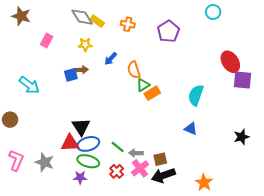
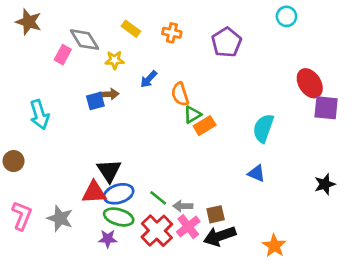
gray diamond: (82, 17) -> (85, 40), moved
cyan arrow: (29, 85) -> (39, 115), turned 35
red cross: (117, 171) -> (157, 231), size x1.6

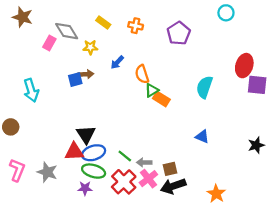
red ellipse: (310, 83) -> (244, 66), turned 50
orange rectangle: (205, 126) -> (161, 99), turned 63
cyan semicircle: (263, 128) -> (204, 87), moved

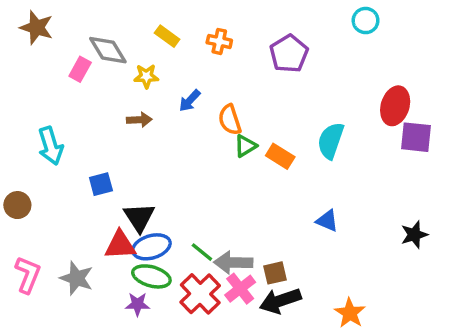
blue square: (75, 80) -> (101, 184), moved
orange rectangle: (161, 99) -> (280, 156), moved
gray arrow: (144, 162) -> (233, 262), size x1.5

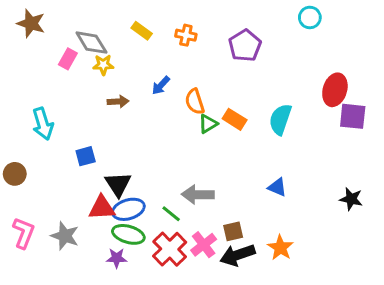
yellow star: (146, 76) -> (103, 65), moved
orange rectangle: (280, 156) -> (235, 119), moved
black star: (414, 235) -> (351, 199), turned 30
gray arrow: (233, 262) -> (198, 195), moved
orange star: (350, 313) -> (280, 248), moved

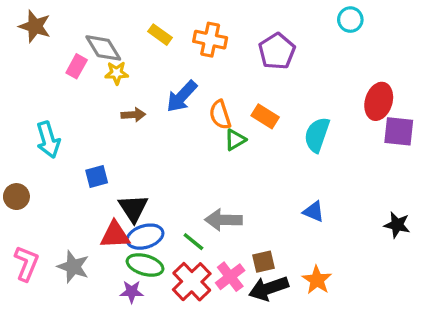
orange cross: (186, 35) -> (210, 40), size x1.4
blue arrow: (161, 85) -> (182, 96), size x1.5
orange rectangle: (235, 119) -> (265, 116), moved

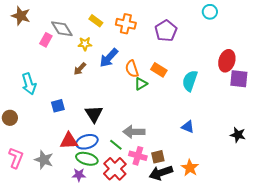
yellow star: (117, 73) -> (85, 44), moved
brown arrow: (133, 115) -> (80, 69), turned 136
black triangle: (133, 208) -> (94, 114), moved
pink cross: (230, 277) -> (138, 156), moved, turned -36

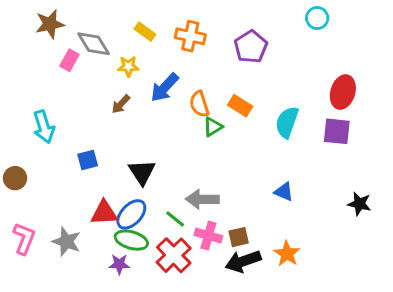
brown star: (21, 16) -> (50, 24), moved, turned -30
purple square: (239, 79) -> (337, 131), moved
blue ellipse: (87, 142) -> (131, 214), turned -30

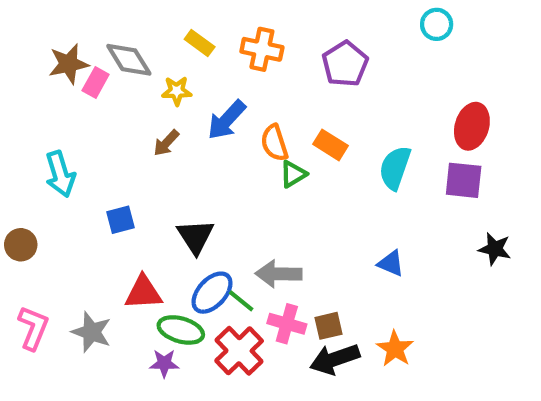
brown star: (50, 24) -> (69, 64), moved
black star: (359, 204) -> (495, 249), moved
blue ellipse: (131, 214) -> (212, 293), moved

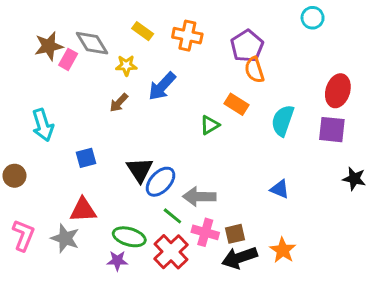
orange semicircle: (274, 143) -> (254, 70), moved
red triangle: (143, 293) -> (83, 210), moved
blue ellipse: (212, 293) -> (161, 182), moved

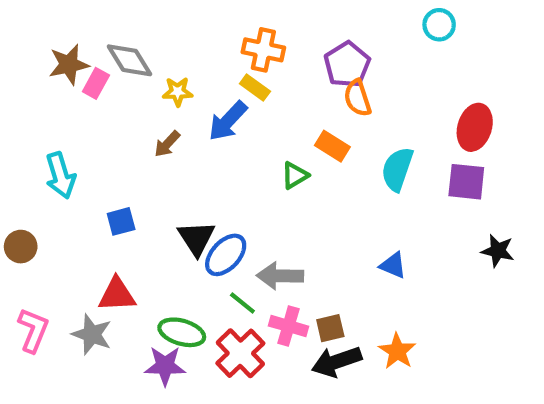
yellow rectangle: (143, 31) -> (255, 88), moved
purple star: (117, 261) -> (165, 366), size x1.4

